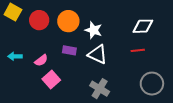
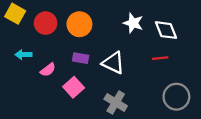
white diamond: (143, 26) -> (166, 30), turned 70
white star: (94, 30) -> (133, 23), moved
cyan arrow: (15, 56) -> (23, 55), moved
pink square: (51, 80) -> (74, 87), moved

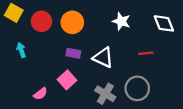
white diamond: (166, 30) -> (164, 23), moved
cyan arrow: (23, 55) -> (21, 50), turned 72
pink semicircle: (48, 70) -> (40, 94), moved
gray circle: (176, 97) -> (137, 88), moved

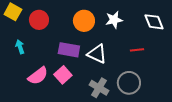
white star: (121, 21) -> (114, 20), turned -30
orange circle: (72, 22) -> (84, 21), moved
purple rectangle: (73, 53) -> (69, 50), size x1.5
pink semicircle: (40, 94) -> (38, 76), moved, size x1.5

